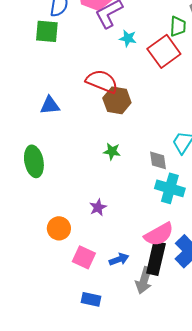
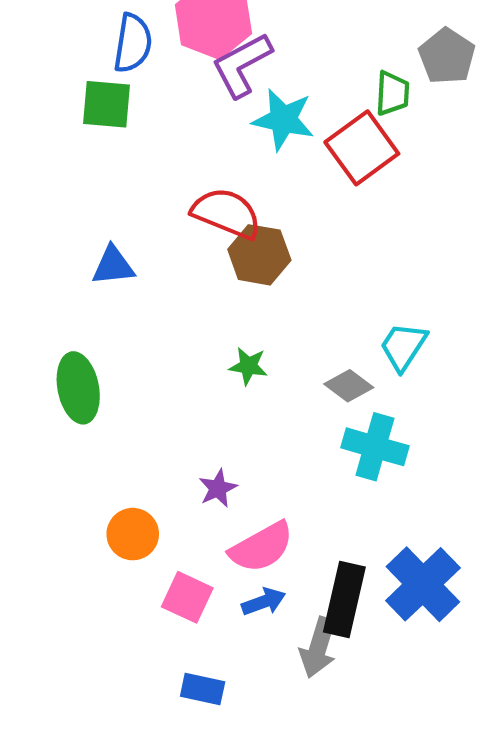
cyan star: (128, 38) -> (283, 120), size x1.6
gray diamond: (158, 160) -> (349, 386), turned -45
pink semicircle: (159, 234) -> (261, 547), moved

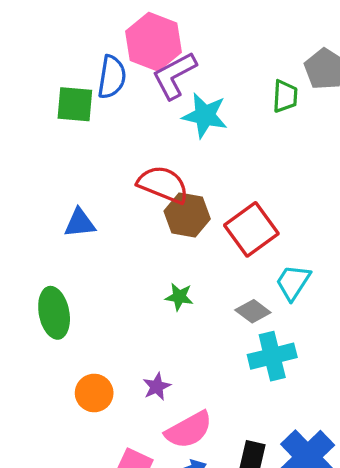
blue semicircle: (133, 43) -> (112, 77), moved
red square: (362, 148) -> (251, 229), moved
cyan cross: (375, 447) -> (272, 356), turned -30
orange circle: (133, 534) -> (94, 393), moved

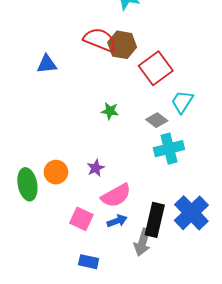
brown hexagon: (187, 215) -> (122, 45), moved
green ellipse: (54, 313) -> (27, 184), moved

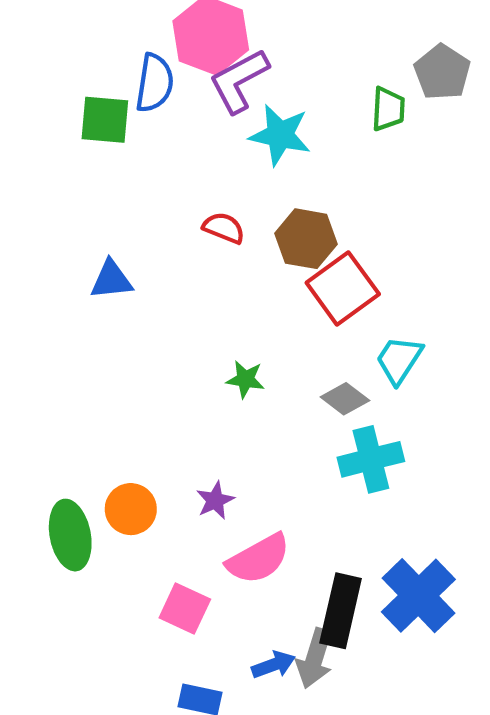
red semicircle: (100, 40) -> (224, 228), size x0.6
brown hexagon: (122, 45) -> (306, 239), moved
blue arrow: (117, 221) -> (274, 665), moved

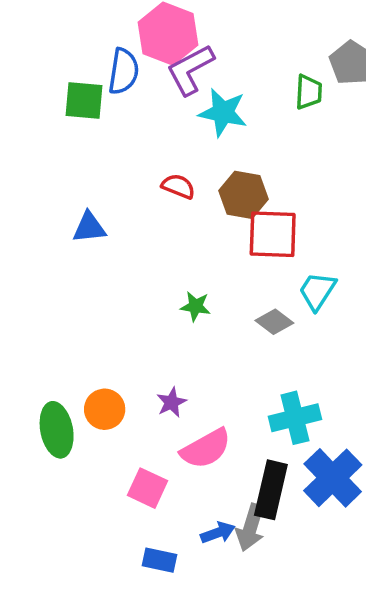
red square: (343, 288) -> (273, 234), turned 38
cyan cross: (371, 459) -> (295, 418), moved

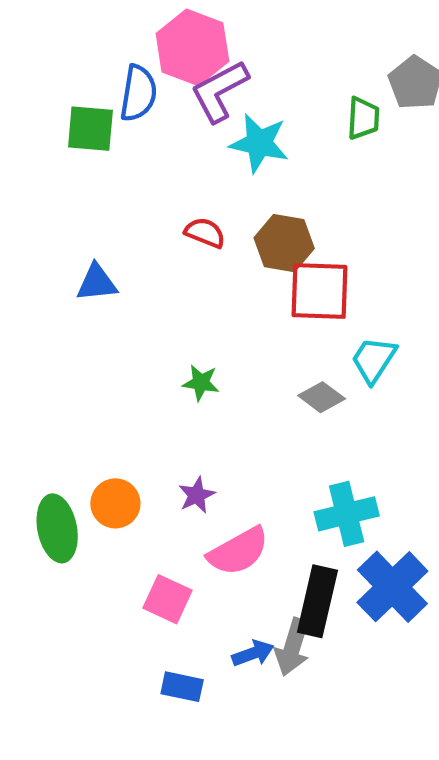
green star: (196, 306) -> (201, 383), moved

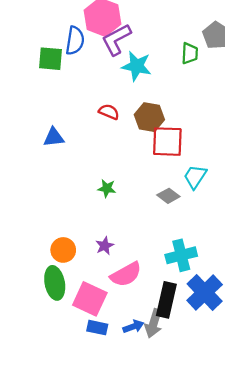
green ellipse: (57, 528) -> (55, 283), moved
pink square: (168, 599) -> (90, 299), size x1.4
blue rectangle: (182, 687) -> (97, 328), moved

